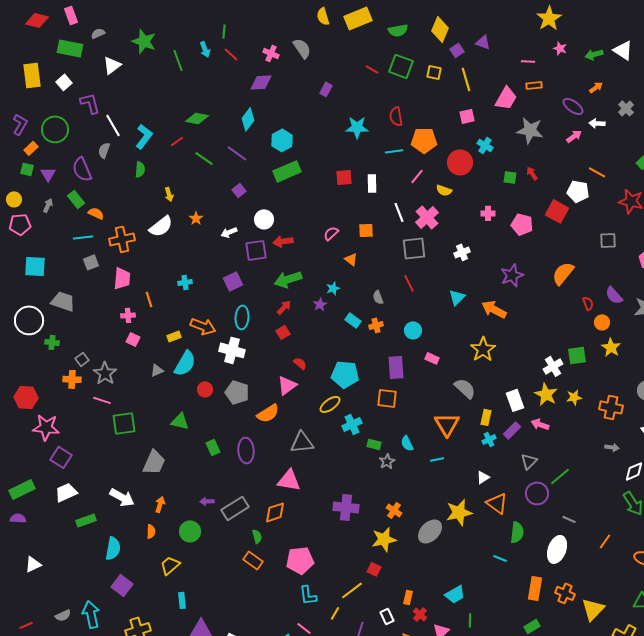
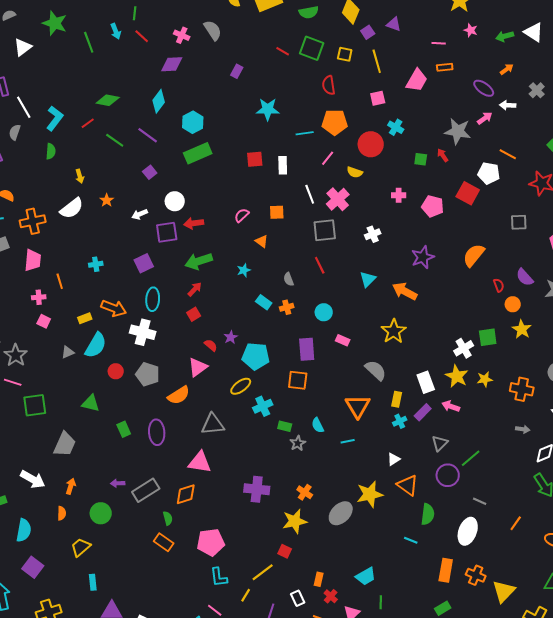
red semicircle: (396, 116) -> (329, 85), moved
gray star: (530, 130) -> (458, 131), moved
purple star: (320, 304) -> (231, 337), moved

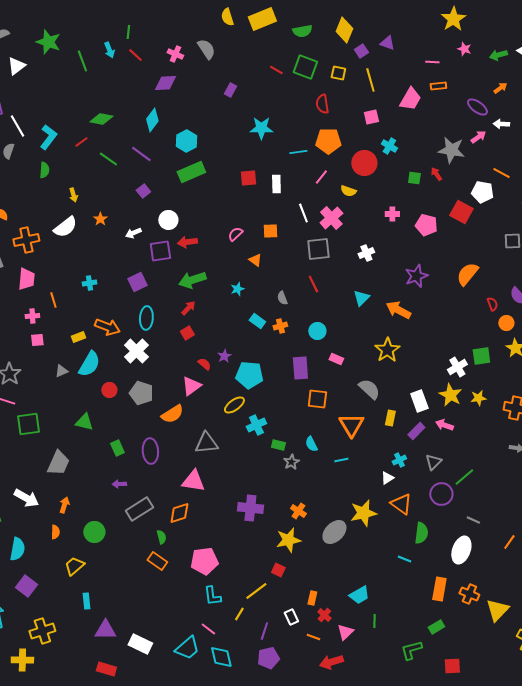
pink square: (44, 321) -> (37, 340), turned -32
white cross: (143, 332) -> (136, 351), turned 30
orange square: (298, 380) -> (317, 399), moved
cyan cross: (400, 421) -> (399, 460), moved
purple arrow: (118, 483) -> (119, 484), moved

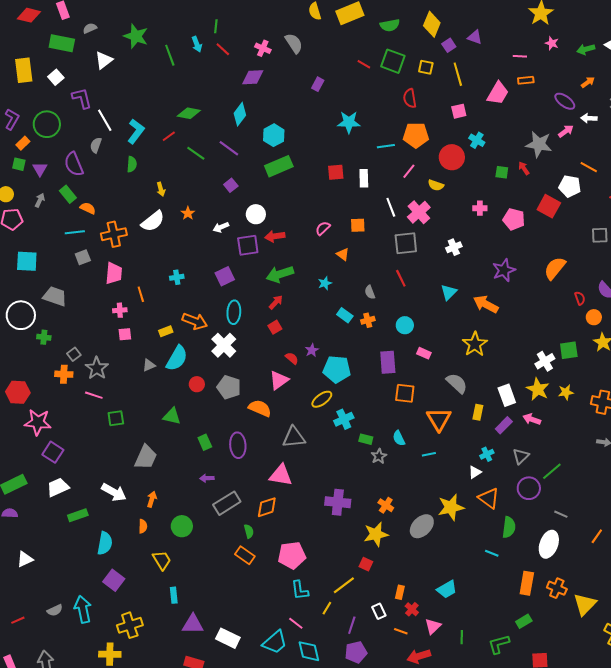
orange semicircle: (172, 414) -> (260, 408), turned -125
green square: (28, 424) -> (116, 418), size x0.7
yellow trapezoid: (74, 566) -> (162, 560), turned 100
green line: (374, 621) -> (462, 637), moved

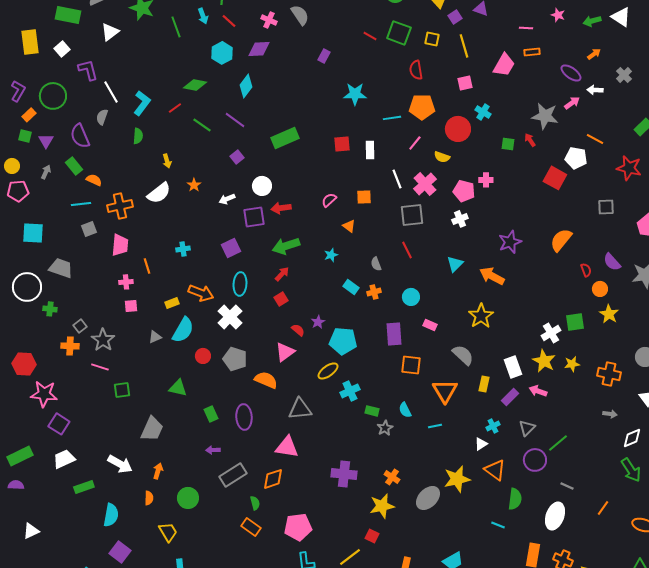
cyan hexagon: (274, 135) -> (222, 53), moved
pink pentagon: (514, 219) -> (464, 191), moved

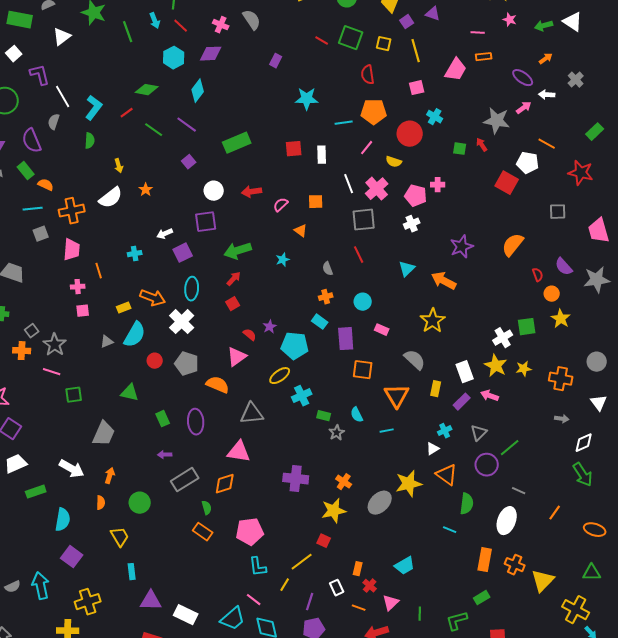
white arrow: (227, 199) -> (165, 234), moved
red arrow: (281, 208) -> (252, 192), moved
cyan rectangle: (351, 287) -> (320, 322), moved

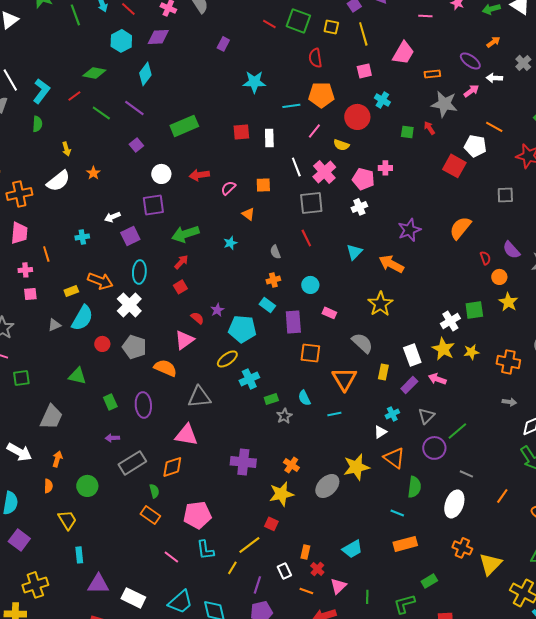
orange rectangle: (484, 57) -> (432, 74), moved
green rectangle: (324, 416) -> (271, 399), turned -32
orange rectangle: (485, 560) -> (405, 544), moved, turned 65
pink line: (254, 600) -> (171, 557), moved

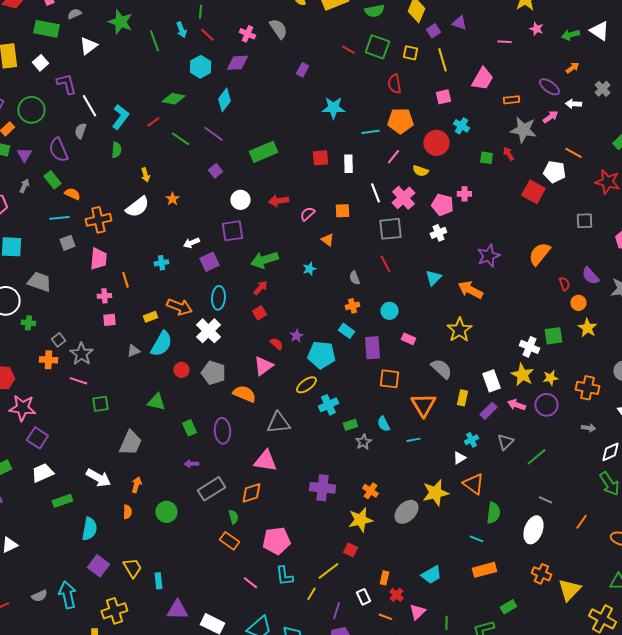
white cross: (450, 321) -> (529, 347), turned -36
purple circle: (434, 448) -> (546, 405), moved
yellow trapezoid: (67, 520) -> (132, 568), moved

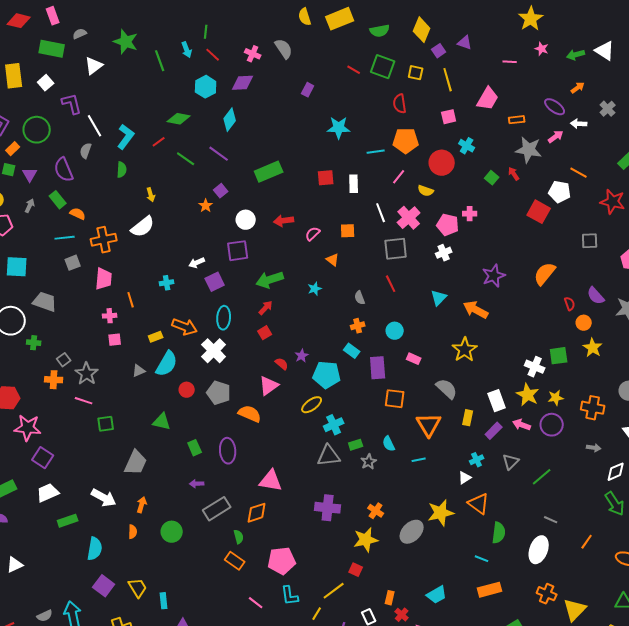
green square: (486, 158) -> (492, 178), turned 32
orange star: (172, 199) -> (206, 206), moved
gray triangle: (278, 423) -> (329, 456), moved

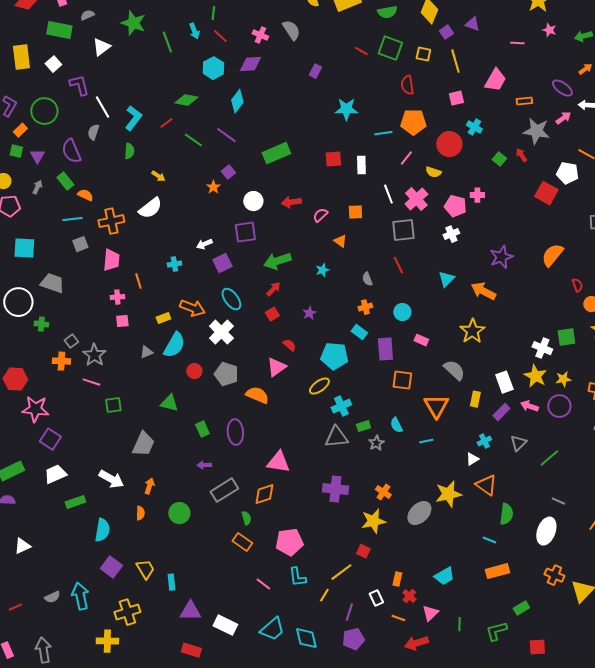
yellow arrow: (151, 195) -> (158, 176), turned -40
cyan ellipse: (224, 318) -> (231, 299), turned -40
purple star: (302, 356) -> (309, 313), moved

